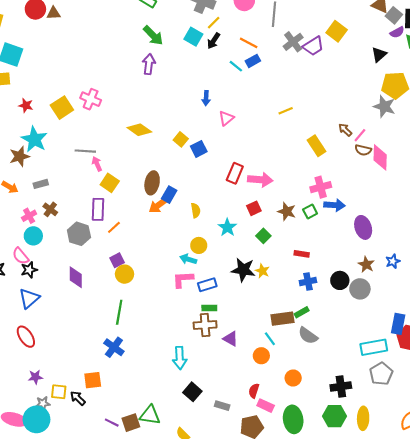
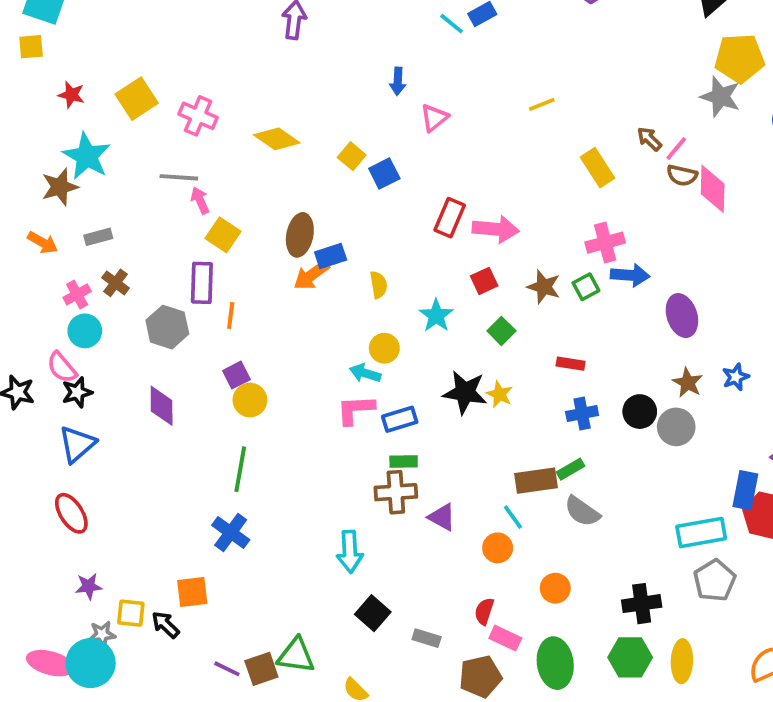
pink cross: (91, 99) -> (198, 116), moved
blue rectangle: (169, 195) -> (331, 256), turned 42
orange line: (114, 227) -> (231, 316), turned -40

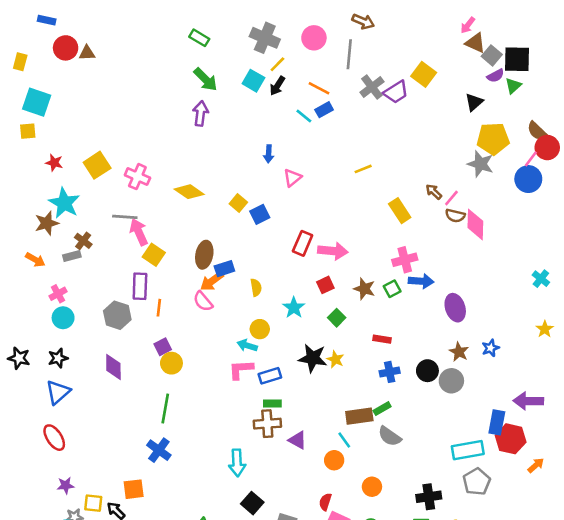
pink arrow: (200, 200) -> (139, 232), size x1.5
brown cross: (116, 283) -> (83, 241), moved
pink semicircle: (62, 367) -> (203, 301), moved

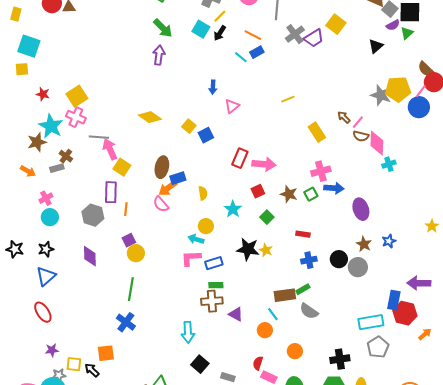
yellow pentagon: (493, 139) -> (398, 89), moved
pink cross: (137, 177) -> (76, 117), moved
cyan cross: (541, 279) -> (389, 164), moved, turned 32

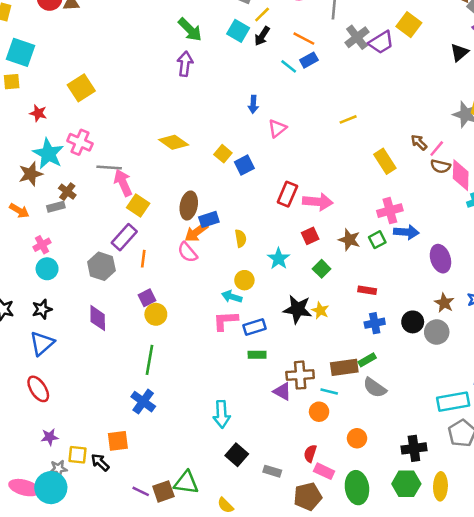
yellow square: (77, 96) -> (81, 88), moved
purple rectangle: (111, 192) -> (124, 237), turned 40
brown cross: (212, 301) -> (300, 375), moved
cyan line: (273, 314) -> (329, 391), turned -40

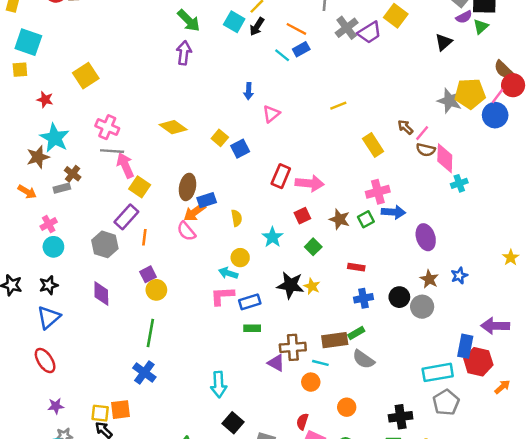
pink cross: (80, 142) -> (107, 127), moved
yellow square: (77, 455) -> (100, 413), moved

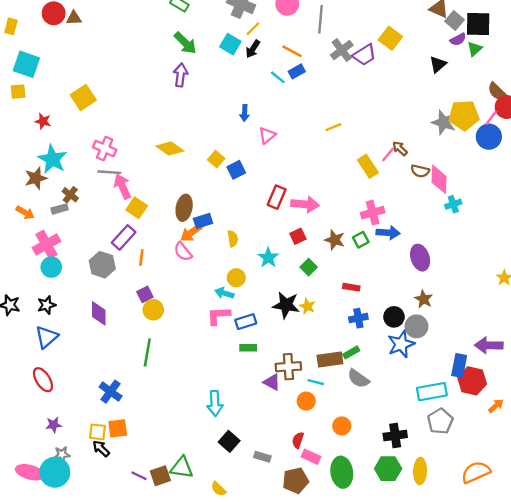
pink line: (422, 133) -> (388, 154), moved
pink cross: (49, 224) -> (47, 245), size x1.6
blue star: (459, 276) -> (401, 344), moved, size x1.6
blue cross: (144, 372) -> (111, 392), moved

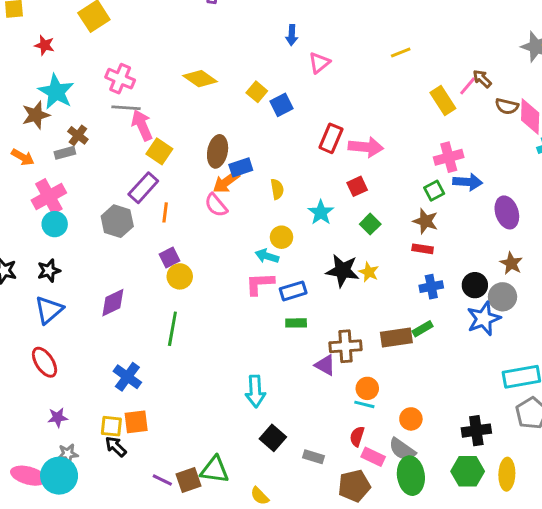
brown star: (335, 240) -> (425, 221), moved
purple diamond: (99, 313) -> (113, 303), moved, turned 65
gray semicircle: (358, 379) -> (402, 449), moved
cyan line: (316, 382) -> (364, 404), moved

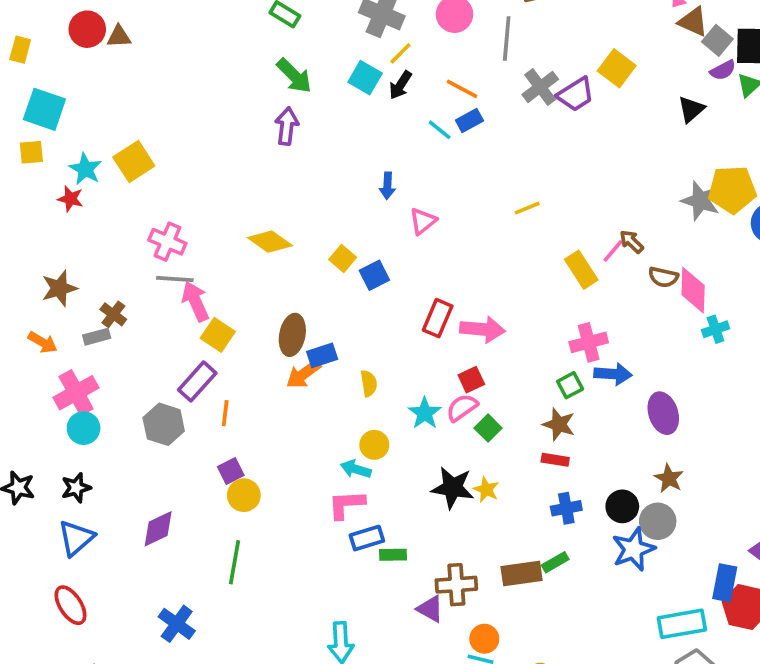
cyan star: (56, 92) -> (85, 169), moved, size x0.7
pink semicircle: (216, 205) -> (462, 408), moved, turned 95
blue rectangle: (293, 291) -> (367, 538), moved

